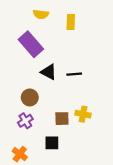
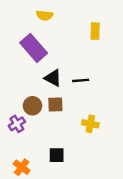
yellow rectangle: (71, 22) -> (95, 31), moved
brown square: (62, 119) -> (55, 105), moved
purple cross: (25, 121) -> (17, 124), moved

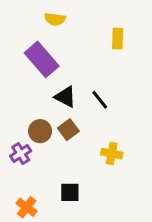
black line: (81, 80) -> (100, 100), turned 56
brown square: (55, 105) -> (68, 130), turned -35

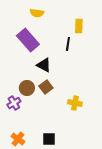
black line: (100, 100) -> (68, 44), moved, turned 48
black square: (70, 192) -> (49, 139), moved

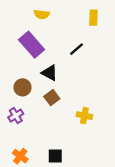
yellow rectangle: (79, 26) -> (93, 18), moved
black line: (68, 44) -> (77, 49), turned 40
brown circle: (27, 88) -> (23, 87), moved

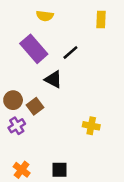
black line: (77, 49) -> (70, 53), moved
brown circle: (23, 87) -> (13, 100), moved
brown square: (52, 98) -> (35, 106), moved

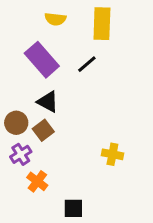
yellow rectangle: (101, 20) -> (102, 24), moved, size x1.5
black triangle: (53, 79) -> (48, 102), moved
orange cross: (22, 170) -> (37, 181), moved

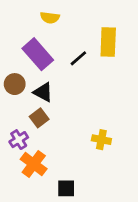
yellow rectangle: (102, 24) -> (108, 42), moved
brown circle: (16, 123) -> (15, 84), moved
orange cross: (37, 181) -> (34, 164), size x1.4

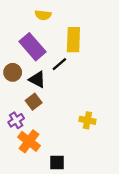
yellow rectangle: (108, 42) -> (73, 40), moved
black line: (78, 58) -> (59, 64), moved

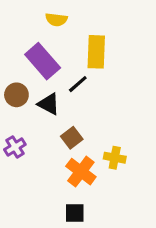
brown square: (34, 102) -> (72, 138), moved
purple cross: (16, 120) -> (15, 147), moved
orange cross: (29, 141) -> (81, 172), moved

